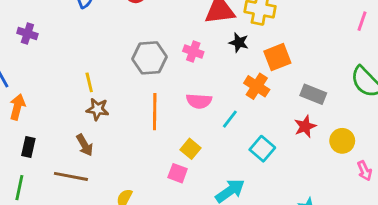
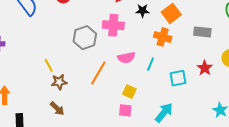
pink cross: (193, 52) -> (113, 25), size x1.5
orange line: (155, 112) -> (98, 73), turned 45
red star: (305, 126) -> (205, 68), moved
cyan square: (262, 149) -> (178, 78), turned -36

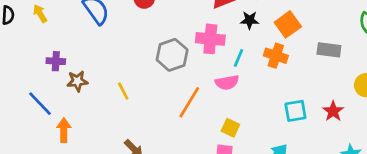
cyan line: (151, 64) -> (238, 58), moved
red star: (205, 68) -> (333, 111), moved
brown star: (59, 82) -> (77, 81), moved

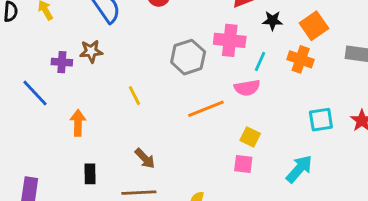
brown star: (77, 81) -> (91, 51), moved
orange line: (189, 102) -> (206, 109), turned 36
blue line: (40, 104) -> (35, 93), moved
orange arrow: (64, 130) -> (78, 123), moved

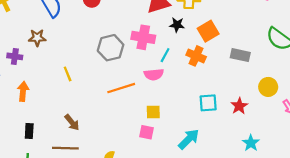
purple cross: (62, 62) -> (15, 56), moved
yellow square: (250, 137) -> (153, 112), turned -32

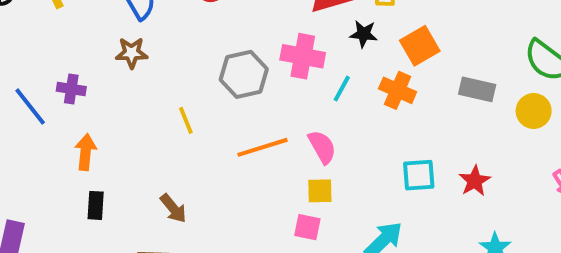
brown star: (37, 38) -> (132, 53), moved
yellow line: (68, 74) -> (186, 120), moved
pink semicircle: (154, 74) -> (322, 147), moved, turned -114
yellow circle: (268, 87) -> (534, 111), moved
black rectangle: (29, 131) -> (96, 205), moved

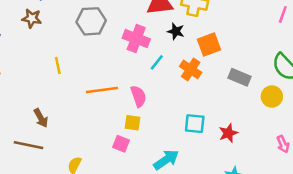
gray hexagon: (244, 74) -> (91, 21), moved

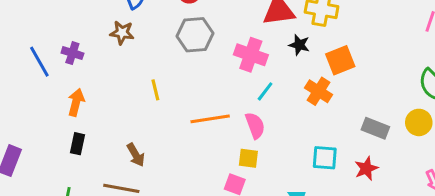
cyan line: (157, 62) -> (265, 91), moved
gray rectangle: (240, 77) -> (375, 128), moved

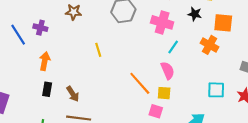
orange square: (340, 60) -> (223, 23), turned 30
orange line: (210, 119) -> (140, 83), moved, turned 60
brown arrow: (136, 155) -> (73, 94), moved

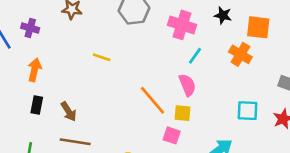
yellow line: (98, 50) -> (102, 57), turned -56

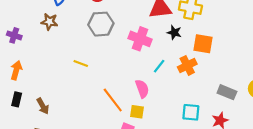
orange cross: (240, 54) -> (187, 65), turned 30
cyan line: (195, 56) -> (159, 66), moved
yellow line: (102, 57) -> (81, 63), moved

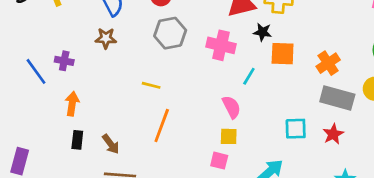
orange square: (203, 44) -> (283, 54), moved
orange cross: (187, 65) -> (328, 63), moved
gray rectangle: (227, 92) -> (337, 98), size x1.4
orange line: (113, 100) -> (162, 125), moved, turned 65

